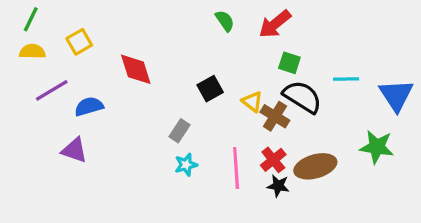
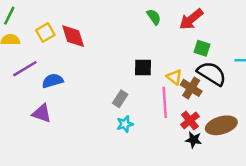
red diamond: (136, 69) -> (73, 36), moved
black square: (210, 89) -> (143, 67), turned 30
pink line: (236, 168) -> (165, 102), moved

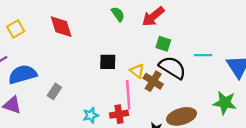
red diamond: (73, 36) -> (61, 27), moved
blue semicircle: (53, 81) -> (23, 74), size x1.4
gray rectangle: (120, 99) -> (54, 91), moved
red cross: (190, 120) -> (119, 114), moved, turned 30

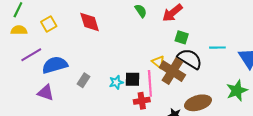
black square: (108, 62) -> (133, 79), moved
brown cross: (153, 81) -> (172, 71), size x1.4
green star: (225, 103) -> (237, 91), turned -30
cyan star: (91, 115) -> (116, 82), moved

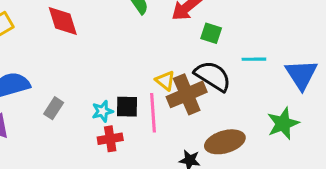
green square: (182, 37) -> (211, 33), moved
brown cross: (172, 71) -> (187, 94), turned 35
red cross: (142, 101) -> (110, 139), moved

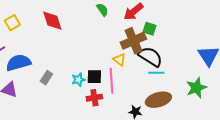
cyan line: (254, 59) -> (156, 73), moved
brown cross: (187, 94) -> (133, 41), moved
red cross: (110, 139) -> (94, 98), moved

